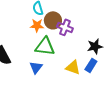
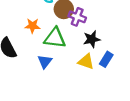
orange star: (37, 25) -> (32, 26), moved
black star: (95, 46) -> (92, 39), moved

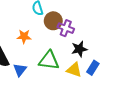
green triangle: (55, 38) -> (49, 60), moved
blue triangle: (45, 62) -> (20, 70), moved

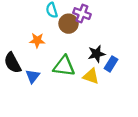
purple cross: (66, 28) -> (82, 14), moved
blue rectangle: (93, 68) -> (111, 64), moved

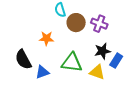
purple cross: (82, 14) -> (99, 24), moved
blue triangle: (33, 76) -> (42, 72), turned 32

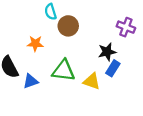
purple cross: (99, 24) -> (126, 27), moved
black star: (102, 51) -> (107, 52), moved

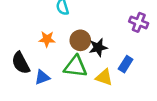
brown circle: (68, 26) -> (80, 40), moved
black star: (107, 52) -> (98, 47), moved

